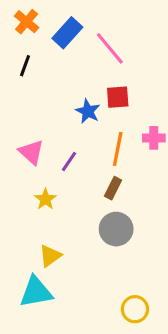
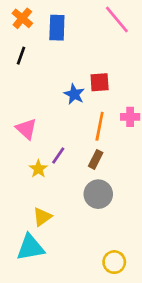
blue rectangle: (67, 33) -> (57, 28), turned -40
pink line: (110, 48) -> (117, 20), moved
purple line: (69, 162) -> (58, 155), moved

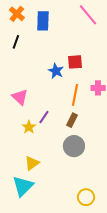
cyan triangle: (30, 247) -> (23, 186), turned -35

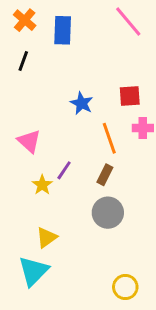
red square: (75, 62) -> (130, 96), moved
orange line: (75, 95) -> (109, 138), turned -30

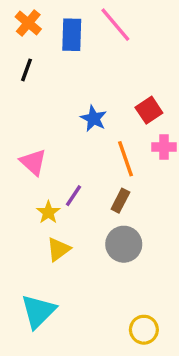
pink line: (128, 22) -> (115, 25), moved
red square: (130, 96) -> (149, 110), turned -30
yellow triangle: (47, 237) -> (58, 249), moved

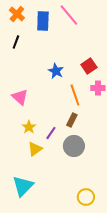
purple line: (73, 196) -> (51, 133), moved

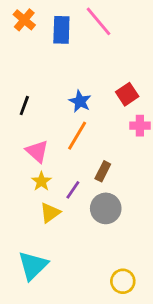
black line: (16, 42) -> (24, 106), moved
orange line: (75, 95) -> (77, 136), moved, turned 50
pink triangle: (20, 97) -> (37, 151), moved

